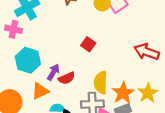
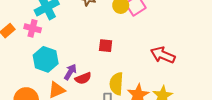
red square: (88, 44) -> (106, 46), turned -32

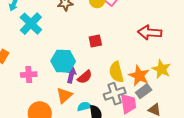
pink cross: (33, 28) -> (29, 75), moved
cyan hexagon: (46, 59) -> (63, 61), moved

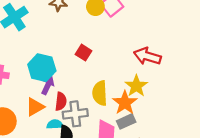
red square: (95, 41) -> (83, 53), turned 32
yellow star: (161, 69) -> (136, 86), moved
red semicircle: (85, 77) -> (61, 101), moved, turned -56
gray cross: (115, 94) -> (75, 114), moved

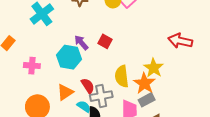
red arrow: (147, 56) -> (180, 41), moved
purple arrow: (48, 85) -> (81, 43), moved, turned -63
red semicircle: (61, 101) -> (88, 86), turned -35
cyan semicircle: (55, 124) -> (84, 106), turned 40

